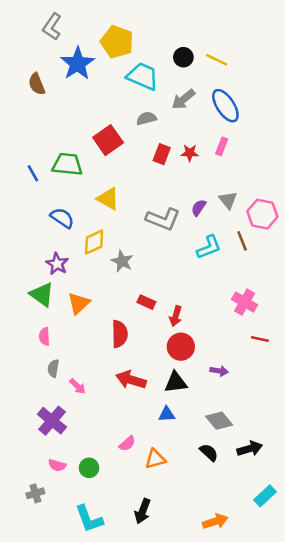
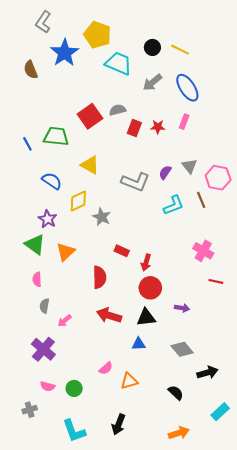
gray semicircle: (146, 118) -> (117, 110), moved
pink arrow: (78, 386) -> (65, 321), turned 96
black semicircle: (209, 453) -> (176, 393), moved

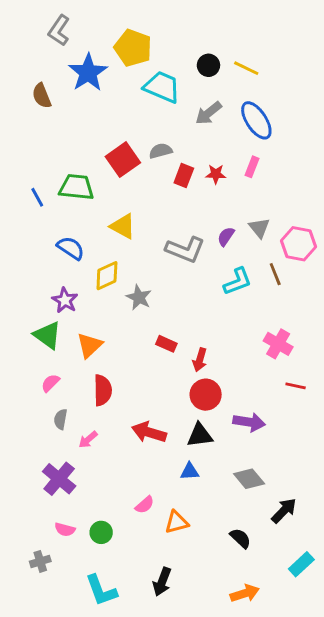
red semicircle: (99, 277) -> (103, 390), moved
pink semicircle: (37, 279) -> (50, 383), turned 48
purple arrow: (182, 308) -> (249, 422), size x1.5
black arrow: (207, 373) -> (284, 511), turned -30

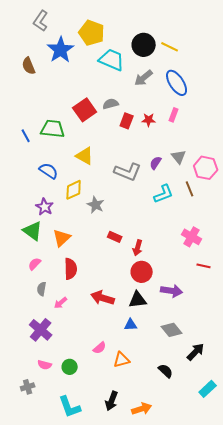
black circle: (208, 65) -> (144, 45), size x1.5
orange arrow: (245, 593) -> (142, 409), moved

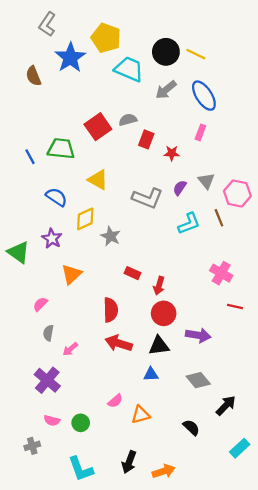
red star: (149, 120) -> (172, 153), moved
green triangle: (33, 231) -> (18, 252), moved
red semicircle: (71, 269) -> (111, 310), moved

